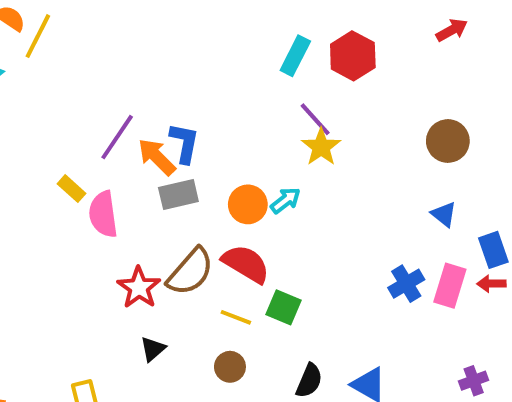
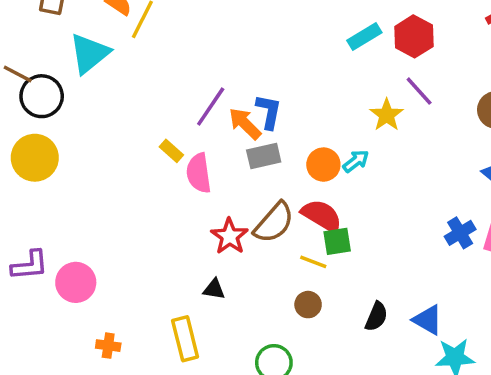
cyan rectangle: (295, 56) -> (364, 36), turned 32
purple line: (315, 119) -> (419, 91), moved
green square: (283, 307) -> (337, 241), moved, turned -32
black triangle: (153, 349) -> (214, 289), moved, turned 50

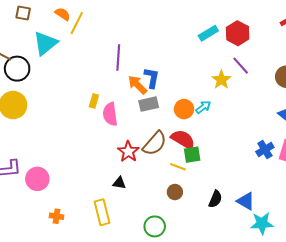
purple line: (211, 106) -> (118, 57), moved, turned -30
yellow rectangle: (171, 151) -> (94, 101), turned 64

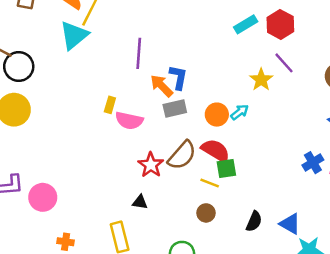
cyan triangle: (45, 43) -> (74, 35), moved
pink semicircle: (110, 114) -> (129, 121), turned -70

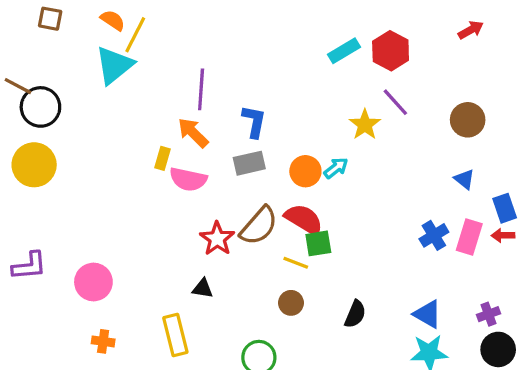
orange arrow: (162, 86) -> (193, 133), moved
pink circle: (43, 197) -> (93, 282), moved
blue triangle: (290, 224) -> (427, 314), moved

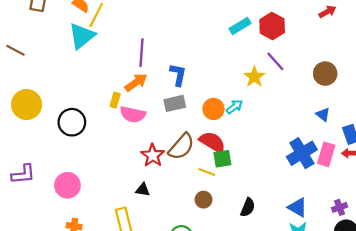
black circle: (40, 107) -> (72, 122), moved
orange arrow: (193, 133) -> (136, 82), turned 100
blue cross: (434, 235) -> (302, 153), size x1.5

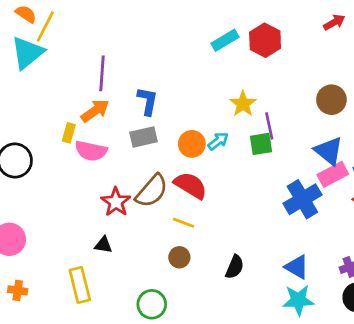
purple line: (275, 61) -> (269, 126), moved, turned 30
blue triangle: (323, 114) -> (329, 151), size x1.6
pink rectangle: (326, 154) -> (333, 174), moved, turned 45
green square: (222, 159) -> (261, 144), moved

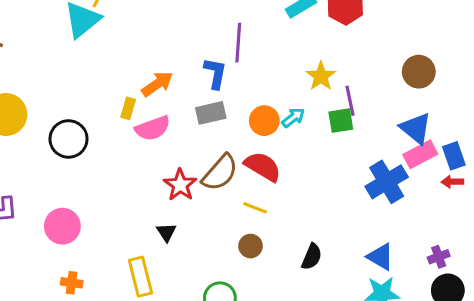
purple line: (102, 73) -> (238, 43), moved
pink semicircle: (91, 151) -> (153, 128), turned -32
black triangle: (103, 245) -> (166, 232), turned 48

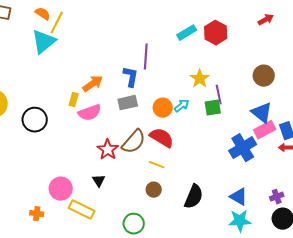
pink circle: (62, 226) -> (61, 189), moved
black semicircle: (312, 257) -> (194, 197), size x1.4
yellow rectangle: (140, 277) -> (82, 210), turned -50

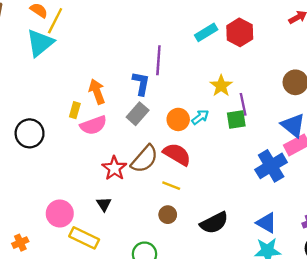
orange arrow: (93, 84) -> (97, 92), turned -75
gray rectangle: (128, 103) -> (138, 114), turned -36
black semicircle: (194, 197) -> (214, 223), turned 40
orange cross: (37, 214) -> (20, 243), moved, turned -32

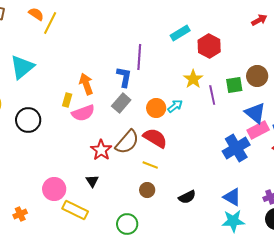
red hexagon: (240, 32) -> (209, 46), moved
cyan triangle: (40, 43) -> (22, 67), moved
green square: (236, 119) -> (234, 85), moved
black semicircle: (214, 223) -> (187, 197), size x0.7

